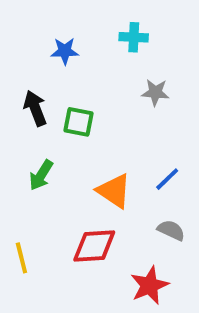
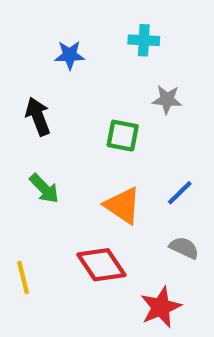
green square: (79, 122) -> (123, 136), moved
green arrow: (41, 175) -> (44, 189), turned -76
red diamond: (94, 246) -> (101, 265), turned 60

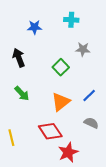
green square: (123, 136) -> (61, 67), turned 35
orange triangle: (123, 205) -> (61, 102), turned 48
red star: (161, 307) -> (68, 152), moved

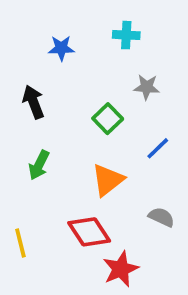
green arrow: (22, 93) -> (39, 165), turned 70
blue line: (89, 96) -> (158, 148), moved

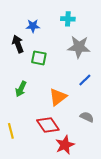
gray star: (147, 87) -> (79, 47), size x1.6
black arrow: (33, 102) -> (18, 44), moved
green square: (108, 119) -> (39, 58), moved, turned -35

